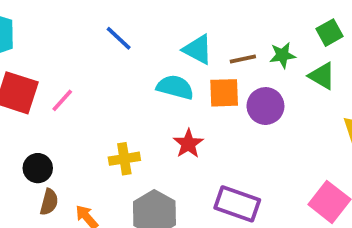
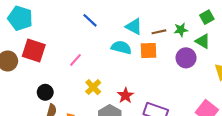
pink line: (62, 100) -> (75, 60), moved
purple circle: (265, 106) -> (186, 58), moved
red star: (188, 144) -> (126, 95), moved
yellow cross: (124, 159) -> (93, 87), turned -35

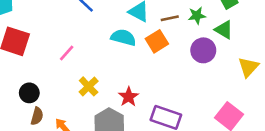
orange square: (148, 51) -> (157, 41), turned -30

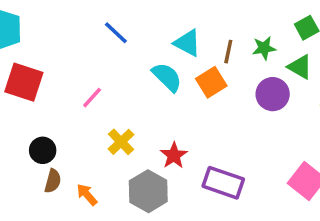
brown line: (170, 18) -> (228, 52), turned -66
cyan semicircle: (123, 37) -> (167, 77), turned 30

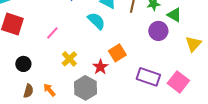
orange square: (211, 82) -> (117, 53), moved
brown semicircle: (53, 181) -> (28, 91), moved
purple rectangle: (223, 183) -> (148, 77), moved

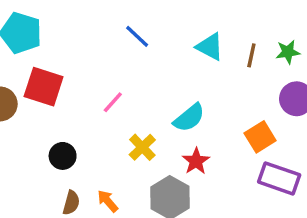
cyan semicircle: (96, 21) -> (189, 118), moved, turned 96
orange square: (117, 53) -> (260, 137), moved

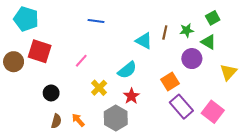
blue line: (137, 36) -> (96, 21), turned -35
cyan triangle: (210, 47) -> (144, 41), moved
purple rectangle: (279, 178) -> (181, 107), turned 30

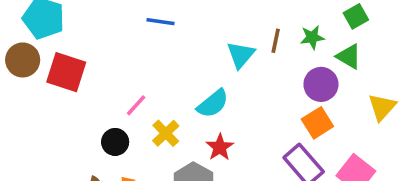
cyan triangle: (144, 41) -> (241, 55), turned 42
pink line: (81, 61) -> (136, 105), moved
brown circle: (14, 62) -> (23, 60), moved
orange square: (170, 82) -> (317, 123), moved
black circle: (51, 93) -> (115, 142), moved

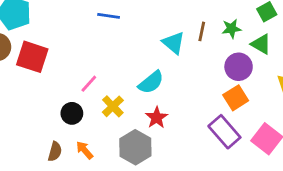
cyan triangle: (241, 55) -> (174, 43), turned -30

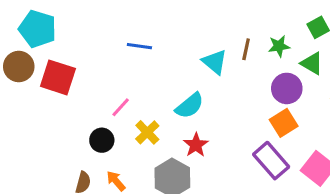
blue line: (109, 16) -> (139, 46), moved

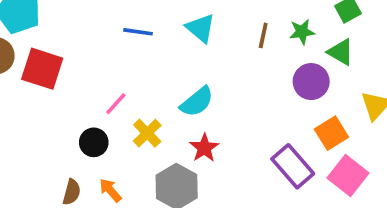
cyan triangle: (215, 62) -> (201, 28), moved
orange square: (284, 123) -> (331, 133), moved

